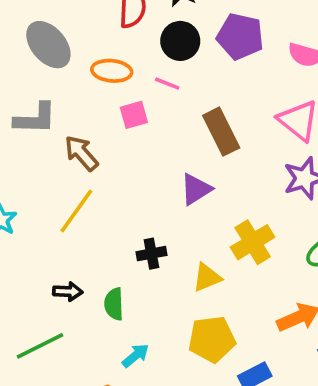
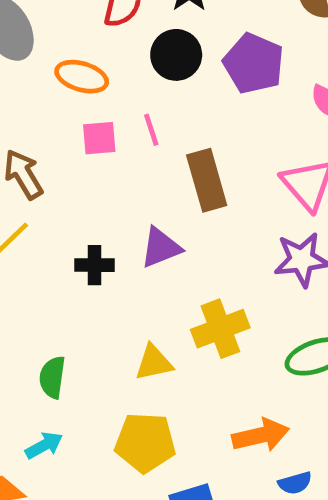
pink line: (167, 84) -> (151, 130), moved, turned 40
black cross: (151, 254) -> (94, 265), moved
green semicircle: (114, 304) -> (52, 377), moved

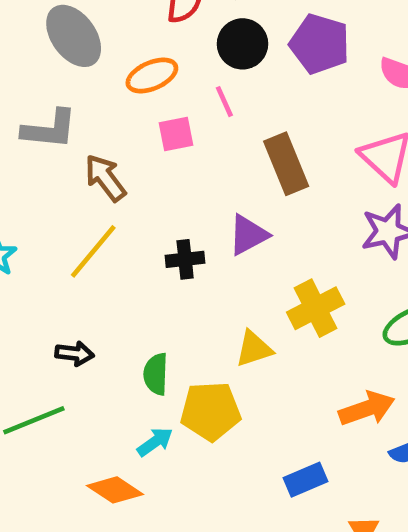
orange ellipse: (82, 77) -> (152, 75), turned -33
pink line: (151, 130) -> (224, 102), moved
yellow pentagon: (145, 443) -> (211, 411), moved

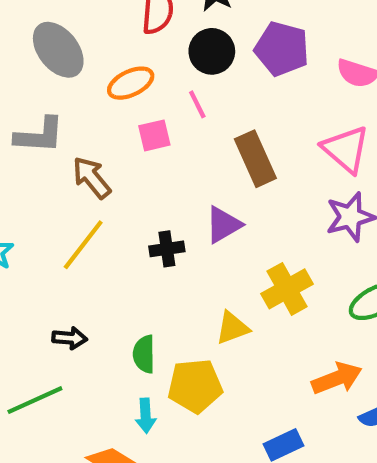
cyan arrow: (155, 442) -> (146, 416), turned 124

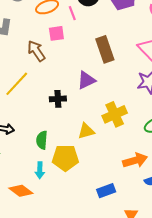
pink line: (197, 104) -> (72, 13), moved
brown arrow: (92, 178) -> (36, 51), moved
black cross: (167, 249) -> (58, 99), moved

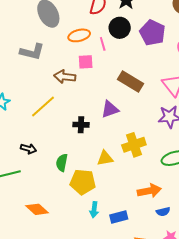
brown rectangle: (105, 49) -> (131, 81), turned -45
brown arrow: (36, 51) -> (65, 77), turned -55
cyan arrow: (40, 170) -> (94, 210), moved

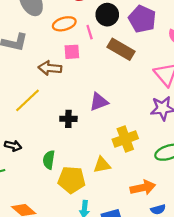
brown rectangle: (131, 81) -> (121, 49), moved
yellow triangle: (105, 158) -> (102, 165), moved

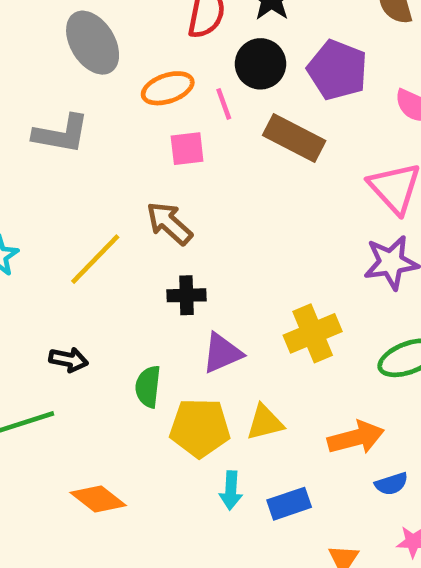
brown arrow: (50, 68) -> (169, 223), moved, turned 40
purple triangle: (99, 102) -> (222, 353), moved
yellow triangle: (102, 165) -> (265, 422), moved

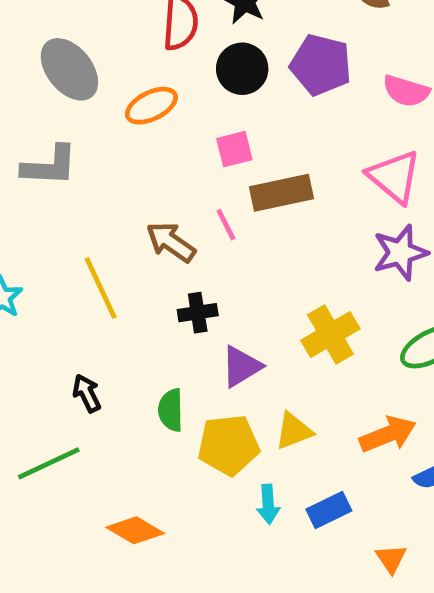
pink line: (224, 104) -> (226, 225), moved
brown rectangle: (294, 138) -> (281, 193), moved, turned -32
pink square: (187, 149) -> (234, 149), moved
yellow line: (95, 259) -> (101, 288), turned -62
black arrow: (69, 360) -> (87, 393), turned -120

